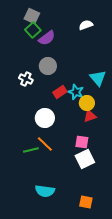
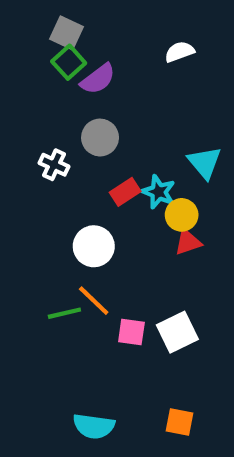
pink square: (82, 142) -> (131, 332), moved
cyan semicircle: (45, 191) -> (94, 426), moved

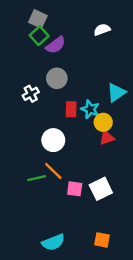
cyan triangle: (205, 163) -> (116, 93), turned 36
white cross: (54, 165) -> (31, 94), turned 35
red rectangle: (125, 192) -> (71, 109), turned -56
cyan semicircle: (94, 426) -> (53, 242), turned -30

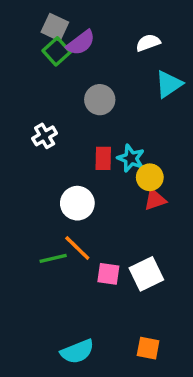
purple semicircle: (56, 45) -> (81, 43), moved
gray circle: (57, 78) -> (100, 100), moved
cyan triangle: (116, 93) -> (169, 84), moved

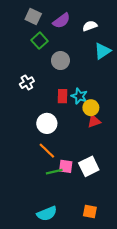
purple semicircle: (81, 43) -> (62, 21), moved
green square: (57, 51) -> (40, 41), moved
green line: (53, 258) -> (54, 172), moved

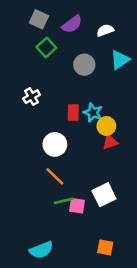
gray circle: (60, 61) -> (84, 65), moved
pink square: (66, 166) -> (77, 206), moved
cyan semicircle: (47, 214) -> (41, 250), moved

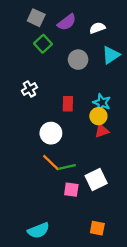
cyan star: (93, 113) -> (102, 103), moved
green line: (63, 201) -> (67, 167), moved

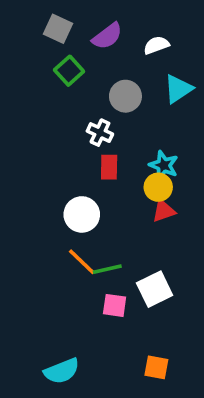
white cross: (29, 89) -> (100, 133), moved, turned -35

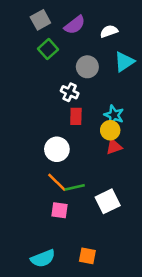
gray square: (58, 29) -> (40, 20), turned 36
pink square: (115, 305) -> (59, 210), moved
orange square: (156, 367) -> (87, 256), moved

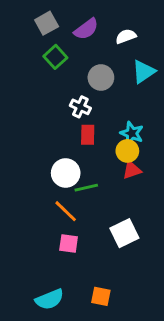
green line: (75, 187) -> (86, 188), moved

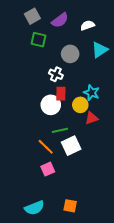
green square: (55, 57) -> (39, 40), turned -35
yellow circle: (127, 151) -> (80, 105), moved
white circle: (66, 173) -> (51, 105), moved
white square: (124, 233) -> (71, 146), moved
pink square: (69, 243) -> (48, 169), turned -32

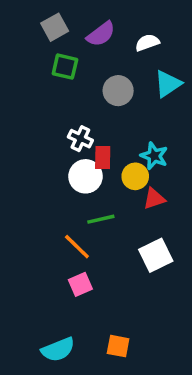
white cross: (56, 74) -> (80, 139), moved
white square: (71, 146) -> (156, 255), moved

